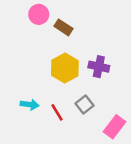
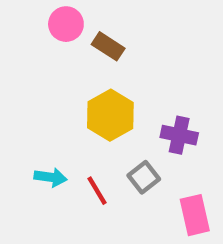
purple cross: (99, 67) -> (179, 135), moved
pink rectangle: (115, 127) -> (195, 215), turned -50

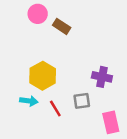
yellow hexagon: (110, 115) -> (43, 76), moved
gray square: (144, 177) -> (82, 101), turned 30

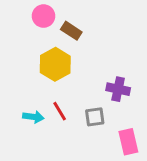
yellow hexagon: (43, 76) -> (55, 64), moved
red line: (55, 108) -> (60, 111), moved

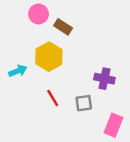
cyan arrow: (33, 117) -> (18, 71), moved, turned -30
pink rectangle: (128, 142) -> (113, 125), turned 35

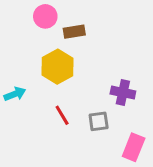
brown rectangle: (63, 27) -> (74, 32), turned -42
cyan arrow: (18, 71) -> (15, 94), moved

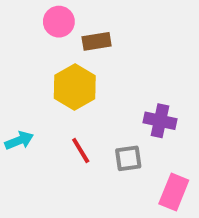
cyan arrow: (15, 94) -> (19, 141), moved

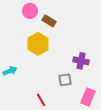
brown rectangle: (97, 41) -> (49, 21), turned 40
red line: (81, 150) -> (41, 100), moved

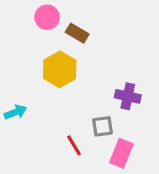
pink rectangle: (88, 97) -> (121, 153), moved
red line: (41, 100) -> (74, 145), moved

